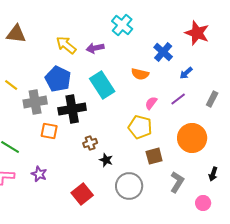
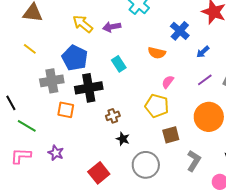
yellow line: (11, 85) -> (30, 49), moved
cyan rectangle: (102, 85) -> (119, 64), size x0.6
purple line: (178, 99) -> (205, 80), moved
brown cross: (90, 143) -> (113, 116), moved

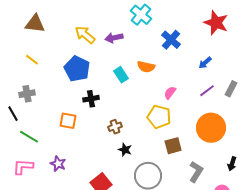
blue cross: (180, 31) -> (171, 40), moved
orange semicircle: (157, 53) -> (146, 67), moved
gray cross: (52, 81) -> (27, 94), moved, size x0.7
black cross: (89, 88) -> (91, 99), size x0.6

